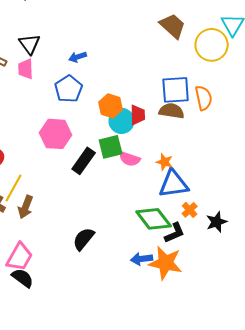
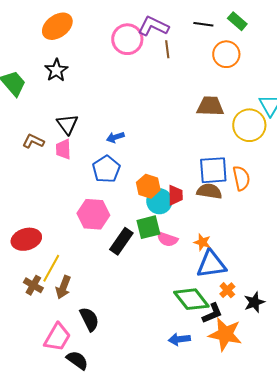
brown trapezoid: (173, 26) -> (210, 106), turned -40
black semicircle: (84, 239) -> (89, 319), moved, turned 115
orange star: (166, 263) -> (225, 334), moved
black semicircle: (23, 278) -> (77, 360), moved

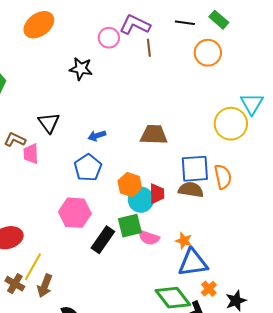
pink circle: (127, 39) -> (109, 38), size x0.7
black star: (56, 70) -> (81, 69), moved, turned -30
brown trapezoid: (210, 106) -> (154, 135), moved
pink trapezoid: (63, 149) -> (31, 154), moved

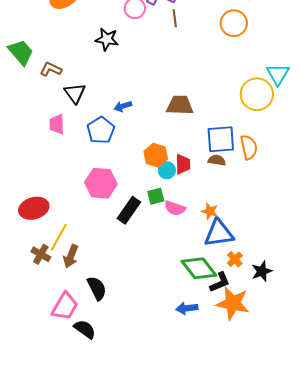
brown L-shape: (15, 140) -> (51, 69), moved
blue pentagon: (88, 168) -> (101, 130), moved
brown semicircle: (191, 190) -> (217, 160), size x0.7
cyan circle: (141, 200) -> (167, 170), size x0.7
green square: (130, 226) -> (156, 196), size x0.7

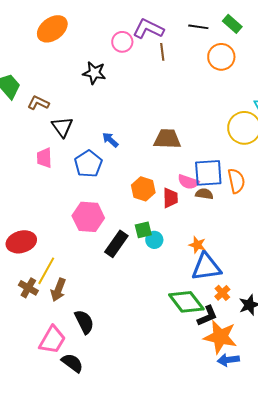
blue arrow: (123, 106) -> (110, 140), turned 60
cyan circle: (167, 170) -> (154, 240), moved
pink semicircle: (175, 208) -> (188, 182), moved
blue arrow: (187, 308) -> (228, 360), moved

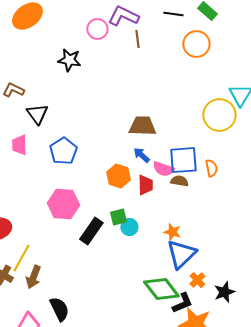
blue arrow: (110, 140) -> (141, 155), moved
orange semicircle: (236, 181) -> (211, 168), size x0.7
blue triangle: (206, 267) -> (181, 254), turned -36

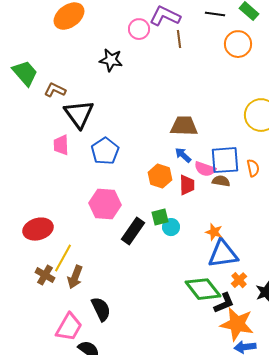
black triangle: (37, 114) -> (79, 114), size x1.4
blue triangle: (181, 254) -> (223, 254), turned 36

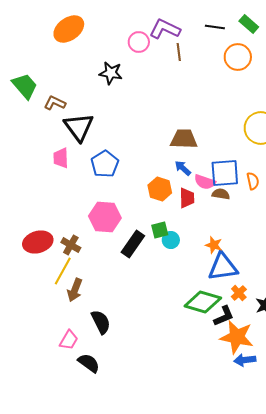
brown cross: (45, 275) -> (71, 245), moved
green diamond: (203, 289) -> (203, 302), turned -36
pink trapezoid: (69, 327) -> (69, 340), size x0.7

